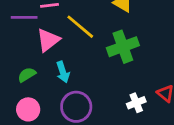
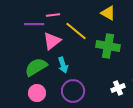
green cross: (123, 47) -> (108, 46), turned 30
green semicircle: (27, 75) -> (36, 67), size x1.6

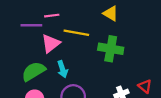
yellow line: (76, 31) -> (76, 33), turned -30

